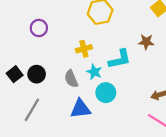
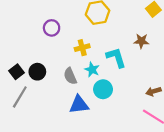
purple circle: (39, 28) -> (52, 28), moved
cyan L-shape: (120, 59) -> (116, 57), turned -95
gray line: (32, 110) -> (20, 97), moved

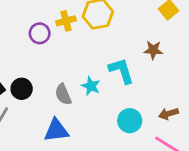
yellow cross: (82, 48) -> (66, 21), moved
cyan circle: (103, 89) -> (130, 121), moved
blue triangle: (79, 105) -> (56, 130), moved

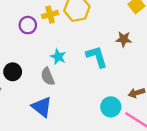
cyan star: (91, 86) -> (58, 57), moved
cyan circle: (130, 121) -> (111, 107), moved
blue triangle: (56, 130) -> (42, 107), turned 45

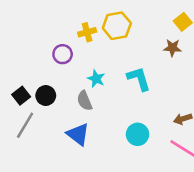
purple circle: (28, 25) -> (63, 54), moved
brown star: (124, 39) -> (172, 48), moved
cyan circle: (111, 107) -> (138, 134), moved

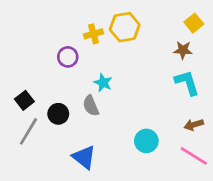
cyan L-shape: (139, 79) -> (187, 83), moved
black circle: (46, 96) -> (58, 114), moved
blue triangle: (78, 134) -> (84, 157), moved

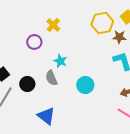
yellow hexagon: (125, 27) -> (102, 23), moved
yellow cross: (94, 34) -> (53, 25), turned -32
cyan circle: (146, 141) -> (85, 85), moved

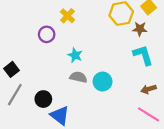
gray semicircle: (51, 78) -> (78, 77), moved, turned 126
black circle: (27, 84) -> (43, 99), moved

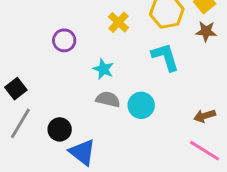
yellow cross: (67, 16) -> (119, 22), moved
brown star: (140, 29) -> (206, 31), moved
cyan L-shape: (143, 55) -> (165, 57), moved

